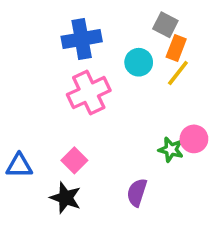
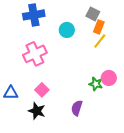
blue cross: (82, 39) -> (34, 15), moved
cyan circle: (139, 62) -> (67, 30), moved
pink cross: (89, 93) -> (35, 54), moved

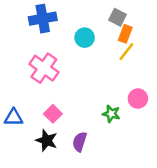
pink cross: (35, 54) -> (44, 68), turned -30
green star: (96, 84) -> (111, 114), moved
purple semicircle: (77, 108) -> (80, 142), moved

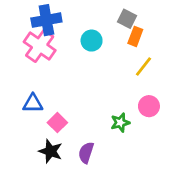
yellow line: (126, 52) -> (143, 67), moved
pink cross: (44, 68) -> (40, 46), moved
green star: (111, 114) -> (120, 123), turned -30
blue triangle: (14, 118) -> (33, 103), moved

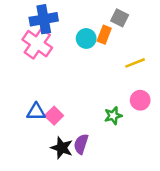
orange rectangle: (135, 36) -> (104, 35), moved
yellow line: (143, 67) -> (135, 63), turned 30
blue triangle: (33, 103) -> (36, 112), moved
black star: (51, 151) -> (62, 148), moved

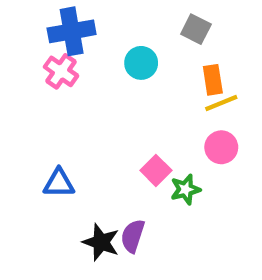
orange rectangle: (104, 35) -> (213, 80), moved, turned -30
pink cross: (37, 44) -> (61, 71), size x0.7
pink circle: (140, 100) -> (221, 147), moved
pink square: (54, 116) -> (156, 170), moved

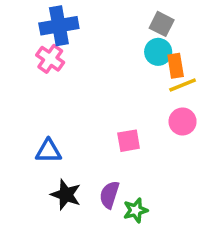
cyan circle: (141, 63) -> (158, 52), moved
pink square: (156, 170) -> (129, 141), turned 35
green star: (185, 189) -> (136, 210), moved
black star: (101, 242) -> (66, 195), moved

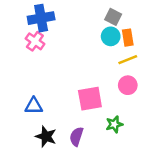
orange rectangle: (176, 66) -> (128, 38), moved
pink square: (129, 141) -> (90, 99), size x1.5
green star: (136, 210) -> (114, 124), moved

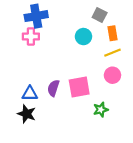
cyan circle: (111, 36) -> (83, 37), moved
pink cross: (35, 41) -> (31, 37), turned -35
black star: (46, 136) -> (27, 114), moved
purple semicircle: (76, 136) -> (53, 88), moved

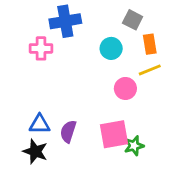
blue cross: (36, 16) -> (65, 21), moved
pink circle: (112, 75) -> (125, 88), moved
pink square: (79, 87) -> (114, 134), moved
purple semicircle: (53, 88) -> (68, 131), moved

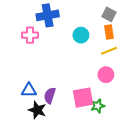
gray square: (133, 20) -> (109, 14), moved
pink circle: (125, 88) -> (106, 75), moved
black star: (35, 151) -> (37, 110), moved

